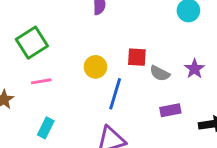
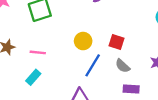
gray semicircle: (160, 73) -> (123, 66), moved
pink line: (41, 81) -> (38, 52), moved

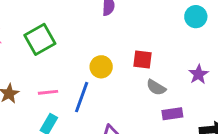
blue line: (93, 65) -> (82, 97), moved

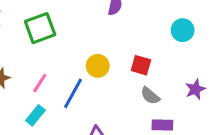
cyan circle: (196, 17) -> (183, 30), moved
pink line: (48, 92) -> (40, 83), turned -60

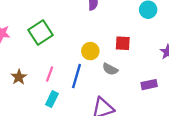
gray semicircle: (150, 96) -> (110, 69), moved

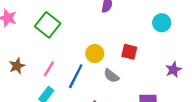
green square: (40, 33) -> (48, 25), turned -30

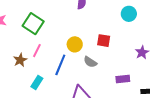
brown star: (17, 66) -> (20, 60), moved
pink line: (49, 69) -> (37, 51), moved

